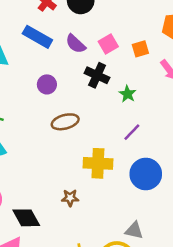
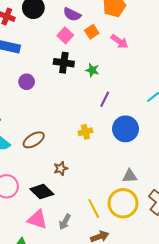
purple semicircle: (76, 44) -> (72, 14), moved
brown ellipse: (65, 122) -> (34, 140), moved
yellow cross: (98, 163) -> (85, 132), size x0.6
brown star: (70, 198) -> (61, 168), moved

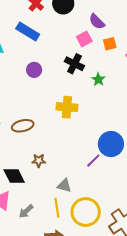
purple line: (105, 99) -> (93, 161), moved
yellow cross: (85, 132) -> (67, 107), moved, size x1.5
gray triangle: (130, 176) -> (64, 186), moved

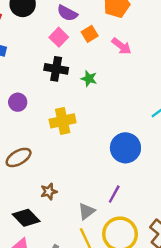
purple circle: (34, 70) -> (18, 102), moved
purple line: (93, 161) -> (114, 194), moved
gray triangle: (64, 186) -> (87, 211), turned -35

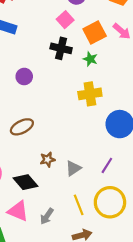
orange square: (90, 34) -> (95, 32), moved, size x1.5
yellow cross: (63, 121) -> (90, 94), moved
gray triangle: (87, 211) -> (73, 168), moved

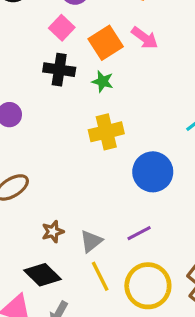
purple line: (107, 165) -> (139, 233), turned 35
black diamond: (25, 182) -> (43, 275), moved
yellow line: (79, 205) -> (100, 276), moved

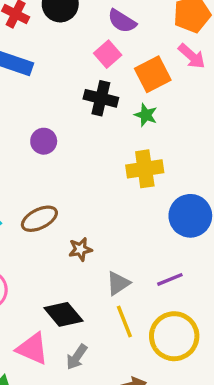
pink arrow: (145, 38) -> (192, 56), moved
brown star: (53, 232) -> (80, 249), moved

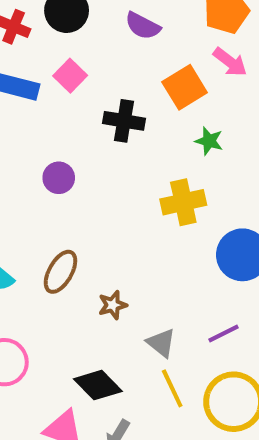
pink square: (108, 54) -> (70, 76), moved
green star: (146, 115) -> (209, 141), moved
brown ellipse: (39, 219) -> (60, 272), turned -30
gray triangle: (118, 283) -> (161, 343), turned -44

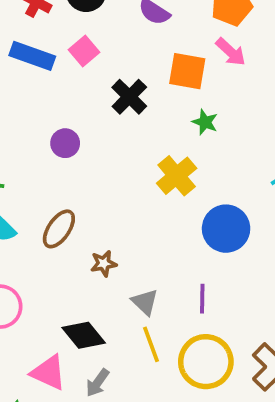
orange square: (185, 87) -> (187, 71), turned 36
black cross: (124, 121) -> (129, 97), turned 30
yellow cross: (183, 202) -> (177, 176), turned -33
purple line: (223, 334) -> (202, 299), turned -68

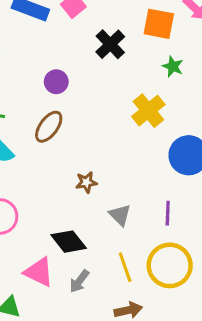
brown ellipse: (59, 229) -> (49, 127), moved
yellow line: (151, 344) -> (125, 267), moved

